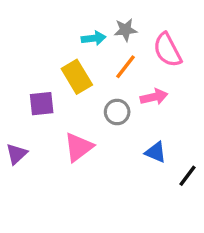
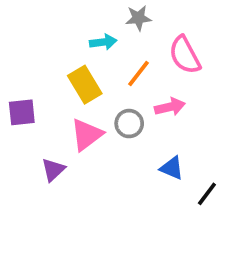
gray star: (125, 30) -> (138, 18), moved
purple square: (42, 104) -> (22, 112), moved
pink triangle: (79, 147) -> (87, 135), moved
purple triangle: (16, 154) -> (53, 170), moved

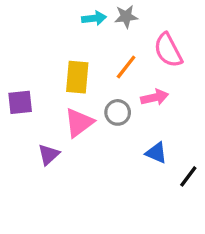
cyan arrow: (103, 42) -> (94, 18), moved
yellow rectangle: (85, 85) -> (77, 77), turned 36

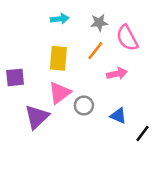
gray star: (126, 17) -> (99, 23), moved
cyan arrow: (94, 18) -> (60, 19), moved
gray circle: (118, 112) -> (84, 105), moved
purple triangle: (49, 155) -> (37, 117), size x1.5

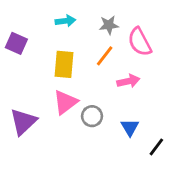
purple square: (15, 77) -> (16, 43), moved, turned 30
blue triangle: (118, 116) -> (130, 127), turned 36
purple triangle: (37, 117) -> (23, 122), moved

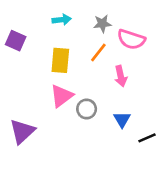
pink semicircle: (140, 42) -> (131, 39), turned -44
pink arrow: (128, 81) -> (121, 76), turned 90
purple triangle: (23, 122) -> (22, 131), moved
black line: (156, 147) -> (147, 138), turned 30

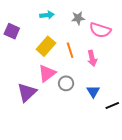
orange line: (98, 53) -> (70, 50), moved, turned -56
yellow rectangle: (60, 60) -> (46, 46), turned 36
purple triangle: (22, 131) -> (27, 92), moved

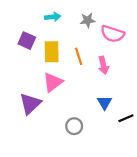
purple square: (12, 31) -> (27, 41), moved
yellow rectangle: (46, 46) -> (52, 52), turned -42
gray circle: (66, 83) -> (74, 126), moved

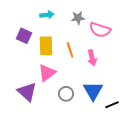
blue triangle: (105, 103) -> (93, 91), size x1.5
purple triangle: (30, 104) -> (27, 92), turned -35
gray circle: (74, 126) -> (66, 94), moved

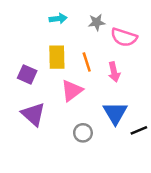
purple square: (24, 36) -> (27, 74), moved
pink triangle: (47, 73) -> (72, 91), moved
gray circle: (66, 94) -> (83, 133), moved

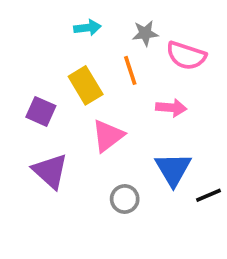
yellow rectangle: (57, 57) -> (86, 85), turned -30
orange line: (87, 62) -> (130, 70), moved
pink arrow: (114, 72) -> (171, 108), turned -72

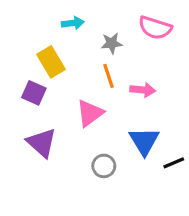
gray star: (145, 33) -> (112, 43), moved
pink semicircle: (186, 56) -> (155, 28), moved
orange line: (130, 70) -> (108, 76), moved
yellow rectangle: (86, 85) -> (51, 62), moved

